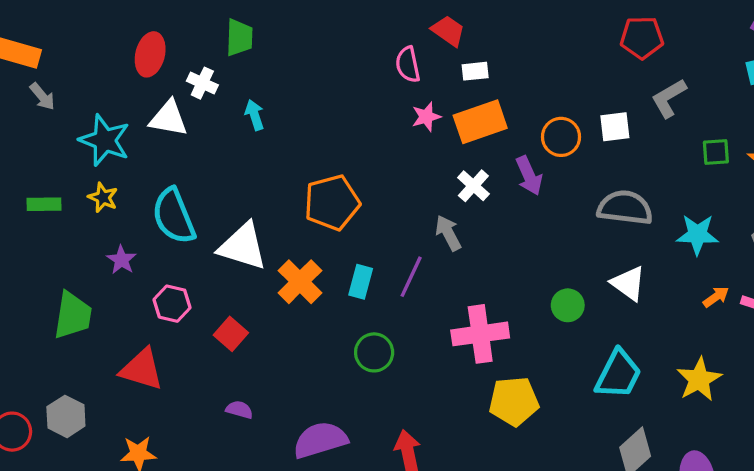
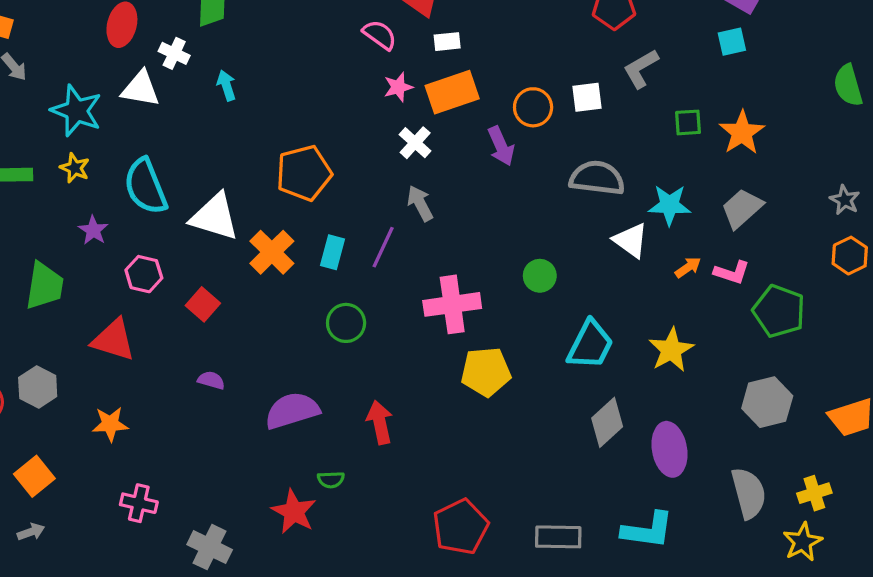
pink semicircle: (408, 64) -> (380, 35), turned 138
white cross: (473, 186) -> (415, 143), moved
white triangle: (628, 283) -> (631, 240), moved

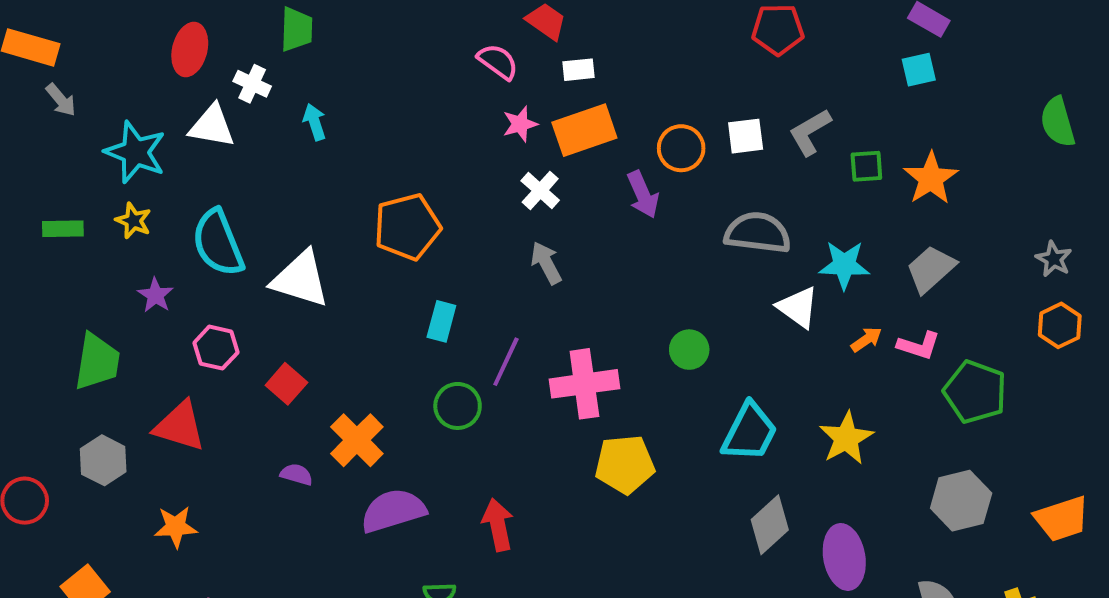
gray L-shape: (641, 69) -> (810, 132), moved
purple line: (383, 247) -> (506, 362), moved
orange cross: (272, 252) -> (357, 440), moved
gray hexagon: (38, 387) -> (103, 460), moved

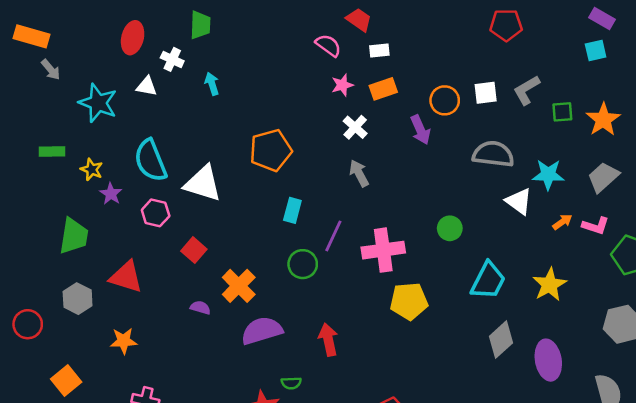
white triangle: (212, 126) -> (147, 86), size x0.7
orange rectangle: (584, 130) -> (383, 89), size x0.7
yellow star: (133, 221) -> (92, 169), moved
pink hexagon: (216, 348) -> (156, 213), moved

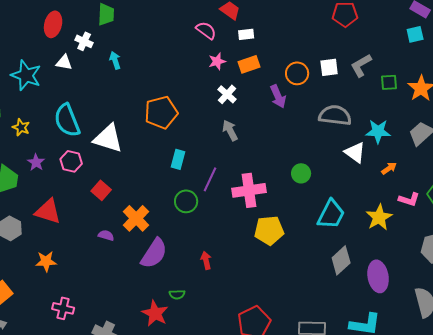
purple star: (111, 194) -> (36, 162), moved
pink L-shape: (596, 226) -> (409, 199), moved
purple semicircle: (262, 331) -> (154, 253), turned 140
red arrow: (328, 340) -> (206, 260), size x0.7

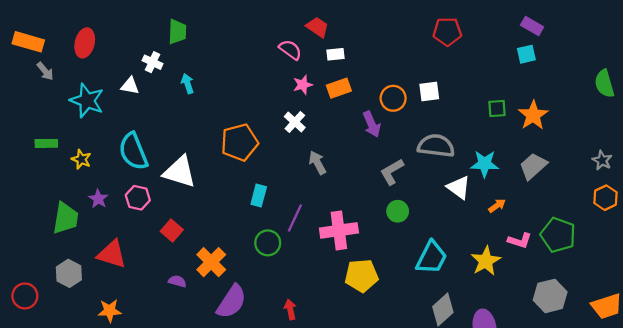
red ellipse: (53, 24) -> (85, 43), moved
gray L-shape: (361, 65) -> (392, 172), moved
white cross: (227, 94) -> (295, 122), moved

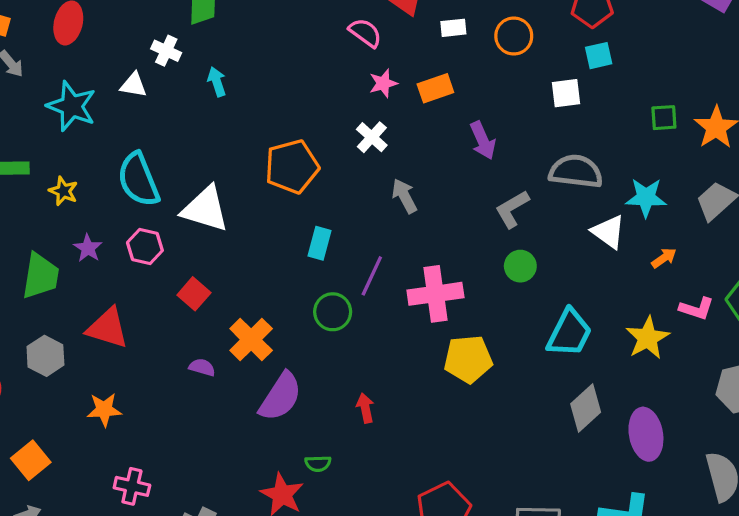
white rectangle: (335, 54) -> (453, 28), moved
cyan square: (526, 54) -> (599, 56), moved
orange circle: (393, 98) -> (514, 36), moved

